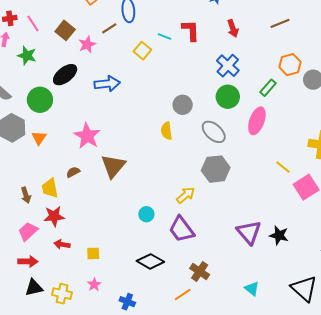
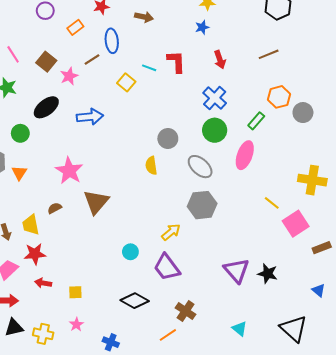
green circle: (40, 100) -> (20, 133), size x0.7

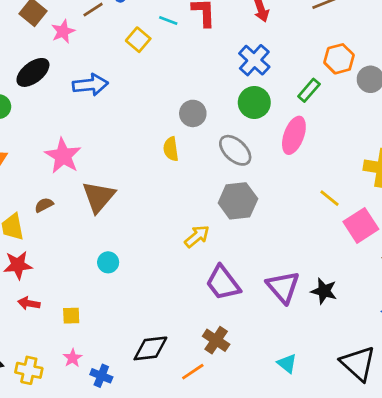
cyan circle: (130, 252) -> (108, 262), moved
purple trapezoid: (167, 267) -> (223, 283), moved
black diamond: (135, 301) -> (150, 348), moved, turned -36
blue cross: (111, 342) -> (101, 376), moved

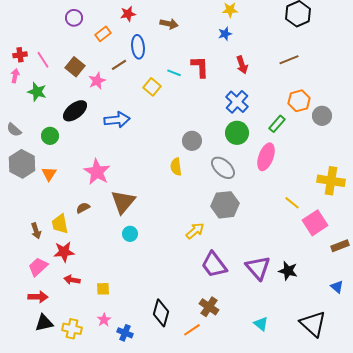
cyan circle: (108, 262) -> (130, 234), moved
black diamond: (150, 348) -> (161, 313), turned -68

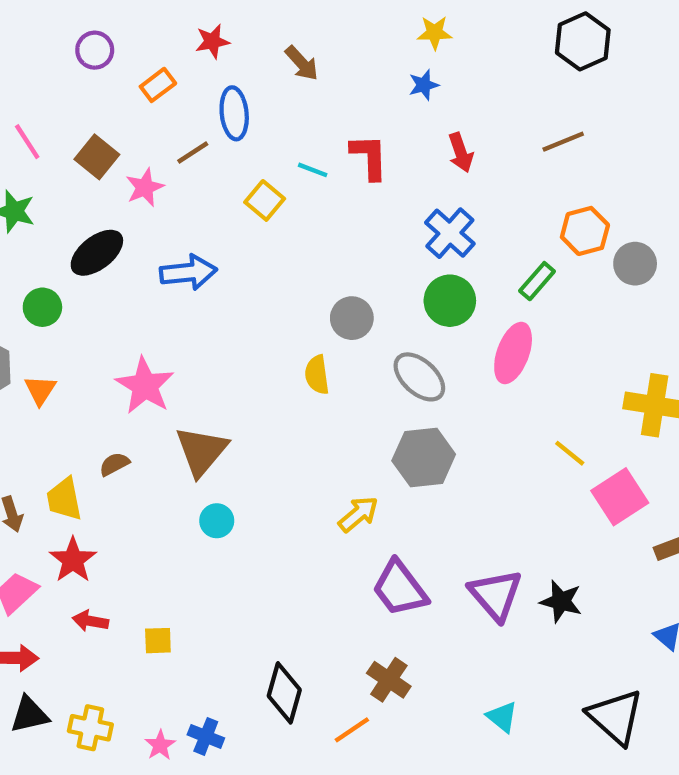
brown arrow: (169, 24) -> (302, 63), turned 36
red star: (64, 252) -> (73, 560), turned -30
pink star: (104, 320) -> (160, 745), moved

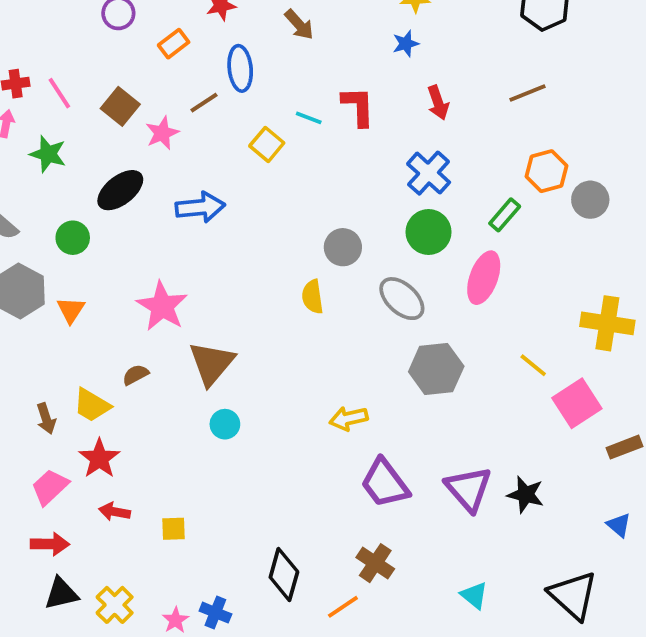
gray hexagon: (424, 458) -> (436, 369), moved
yellow trapezoid: (64, 499) -> (92, 405), turned -48
yellow arrow: (358, 514) -> (349, 418), turned -153
yellow cross: (90, 728) -> (115, 605), turned 33

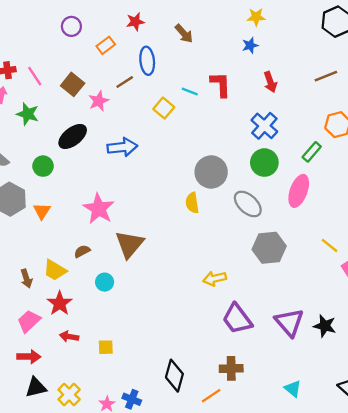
gray circle: (343, 247) -> (211, 172), size x1.4
cyan circle: (225, 424) -> (105, 282), moved
brown cross: (375, 563) -> (231, 368), turned -35

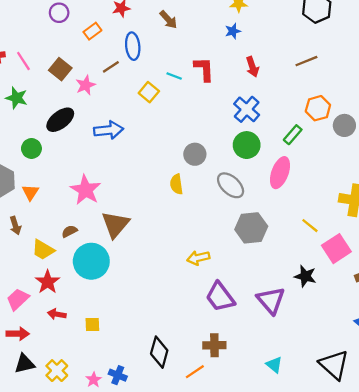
gray circle: (211, 172) -> (195, 154), size x0.7
brown arrow: (26, 279) -> (15, 226), moved
cyan circle: (105, 282) -> (91, 261), size x2.0
black star: (325, 326) -> (305, 276), moved

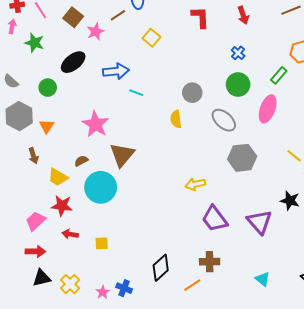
cyan line: (174, 76) -> (136, 93), moved
blue cross: (247, 109) -> (238, 53), size x0.6
red star: (48, 282) -> (62, 206), turned -30
black diamond: (159, 352) -> (161, 268), turned 32

